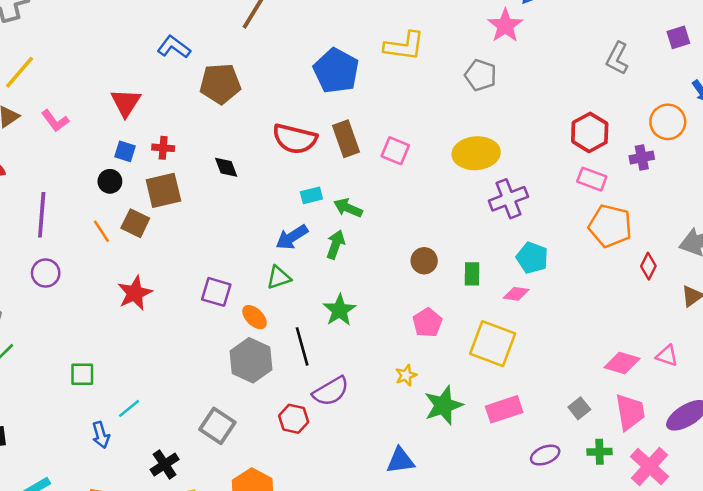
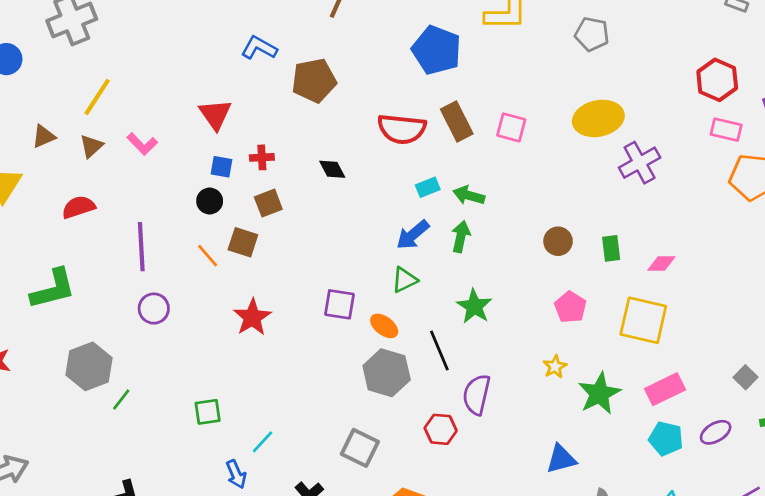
brown square: (163, 190) -> (268, 203), size x0.7
cyan pentagon: (532, 258) -> (666, 439), moved
purple semicircle: (331, 391) -> (477, 395), turned 141

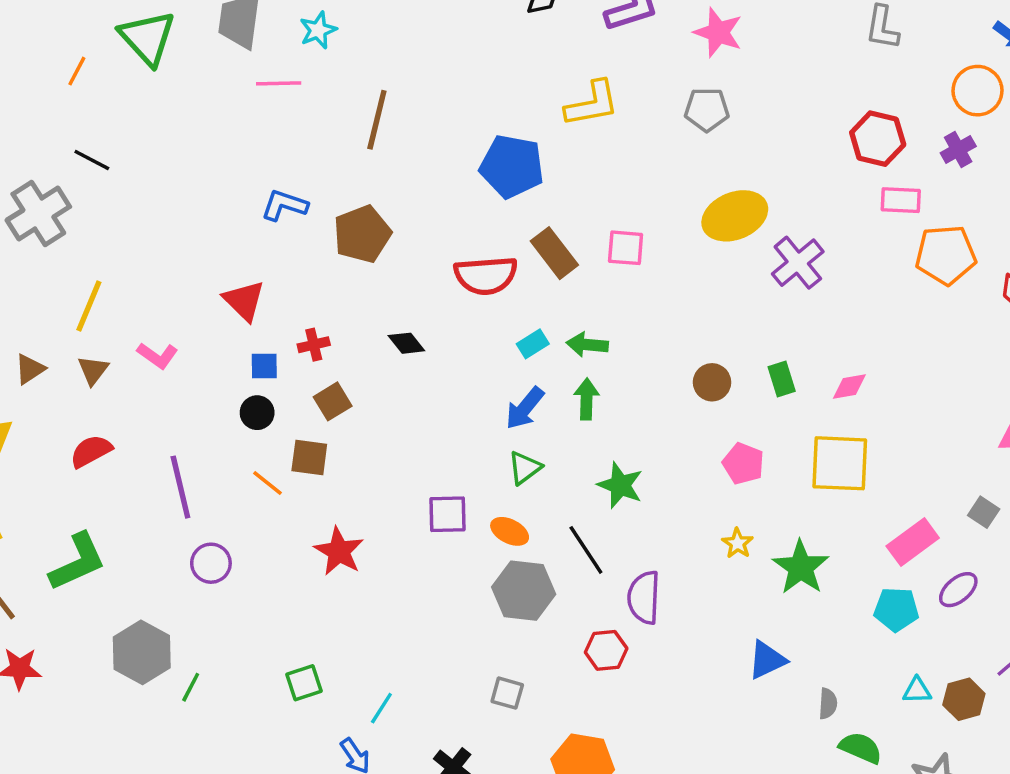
pink rectangle: (665, 389) -> (913, 542), moved
gray square: (360, 448) -> (507, 693), size x0.7

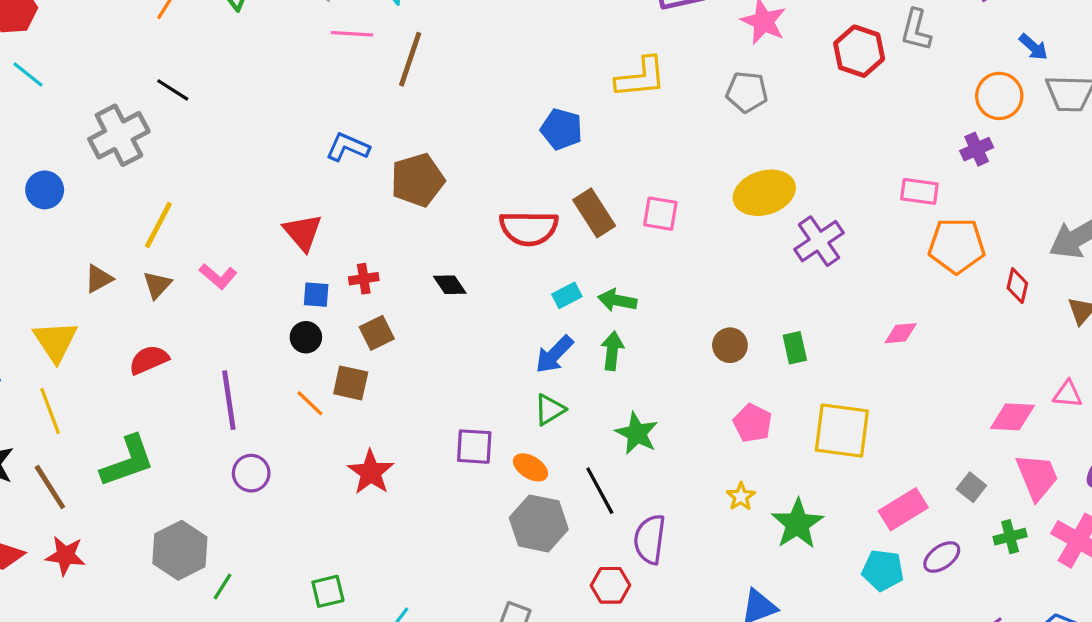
brown line: (377, 120) -> (410, 59), moved
red hexagon: (878, 139) -> (859, 51), moved
blue pentagon: (512, 166) -> (562, 129), size x0.7
pink diamond: (849, 387) -> (901, 333), moved

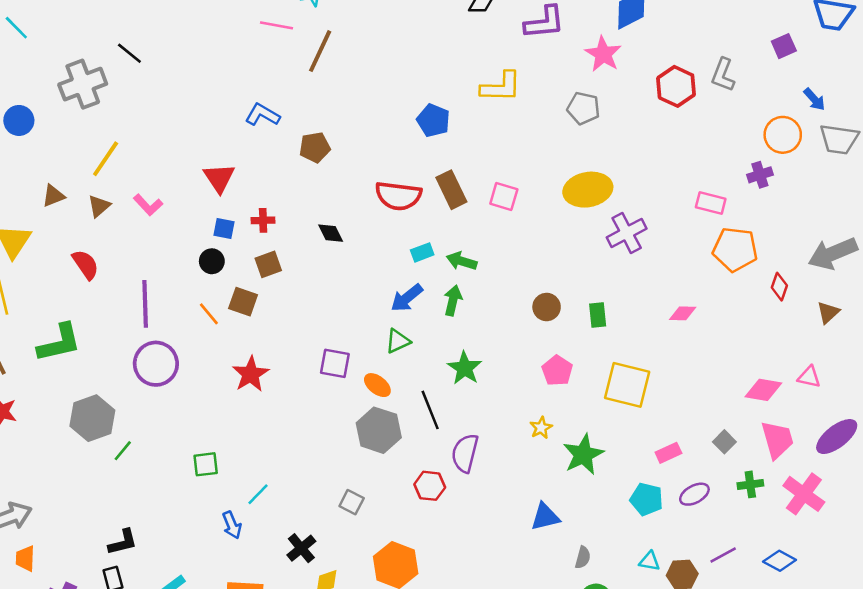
brown pentagon: (418, 180) -> (315, 147), size x0.7
red semicircle: (149, 360) -> (85, 264), turned 72
purple circle: (251, 473) -> (156, 364), size x1.5
pink rectangle: (903, 509) -> (668, 453), size x0.7

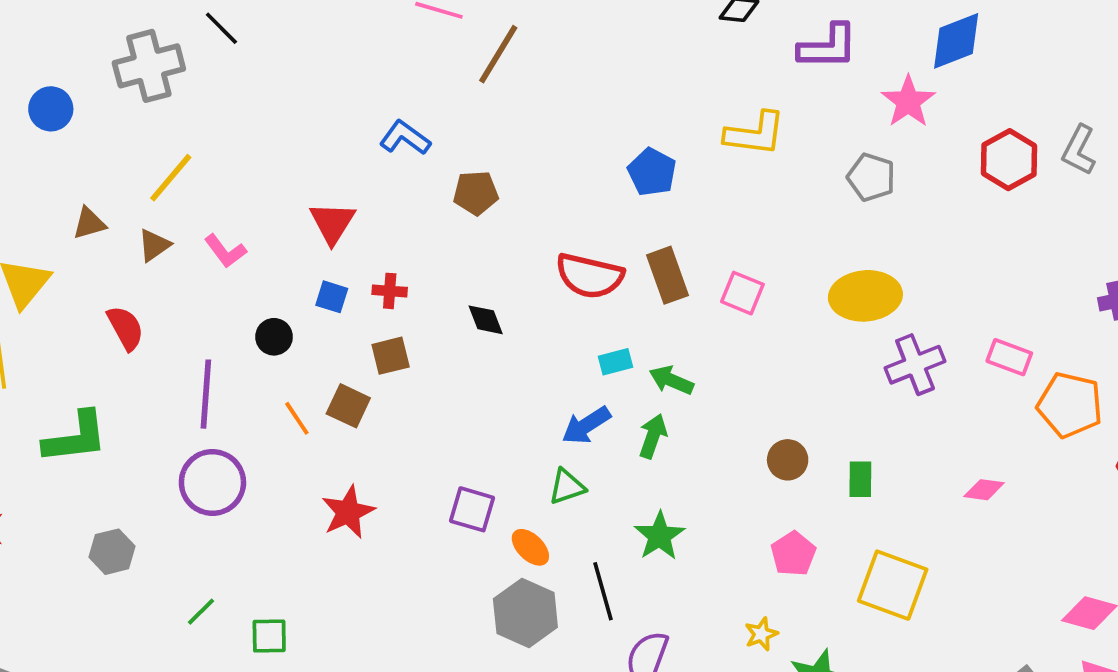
pink rectangle: (711, 203) -> (1009, 357), moved
black circle: (212, 261) -> (274, 337), moved
gray hexagon: (92, 418) -> (112, 552), size x0.7
green line: (123, 451) -> (201, 612), moved

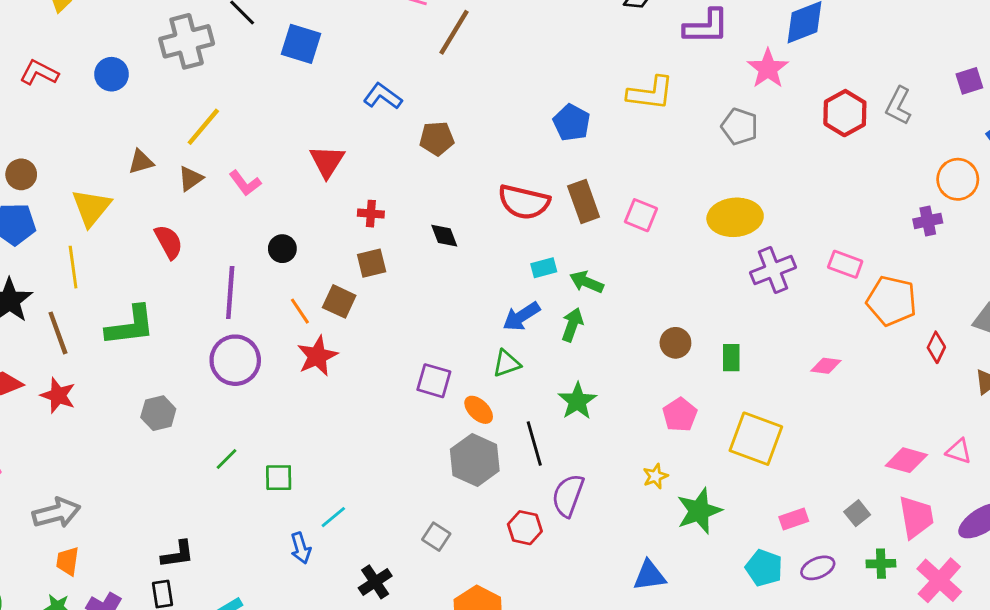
blue square: (332, 297) -> (301, 44), moved, size x1.6
red star: (348, 512) -> (317, 356), moved

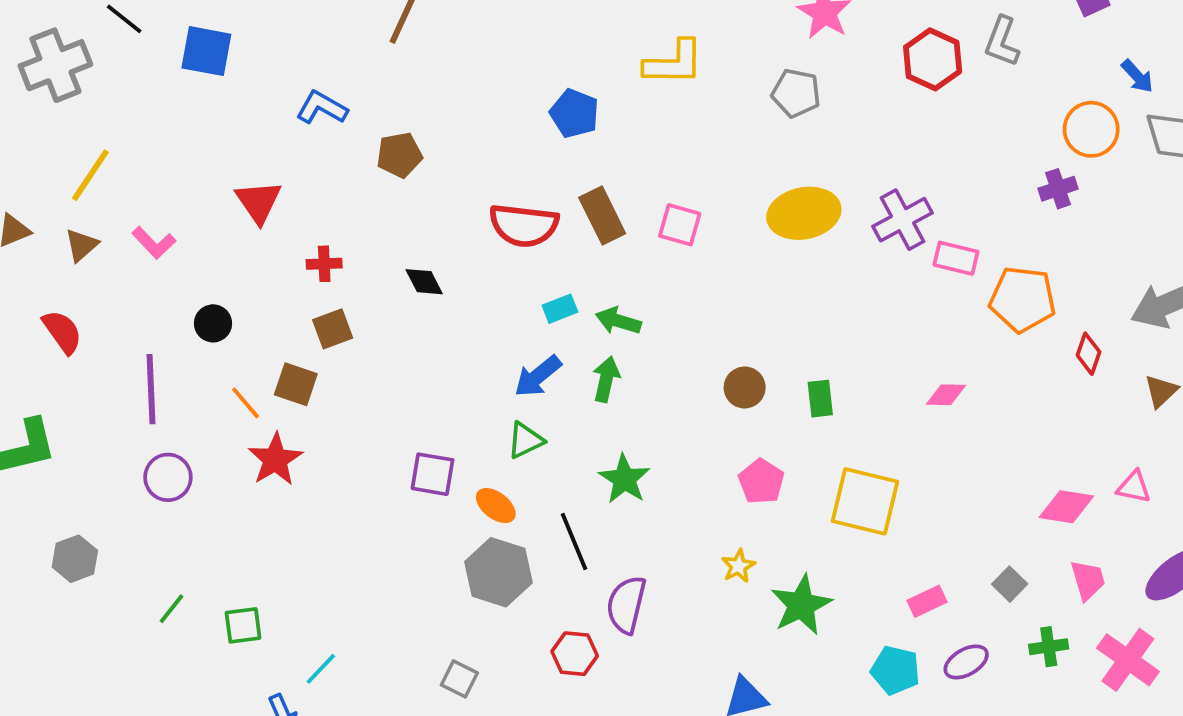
purple cross: (773, 270) -> (903, 220), moved
purple circle: (235, 360) -> (168, 477), size x0.7
pink trapezoid: (916, 517) -> (1088, 580), size x0.7

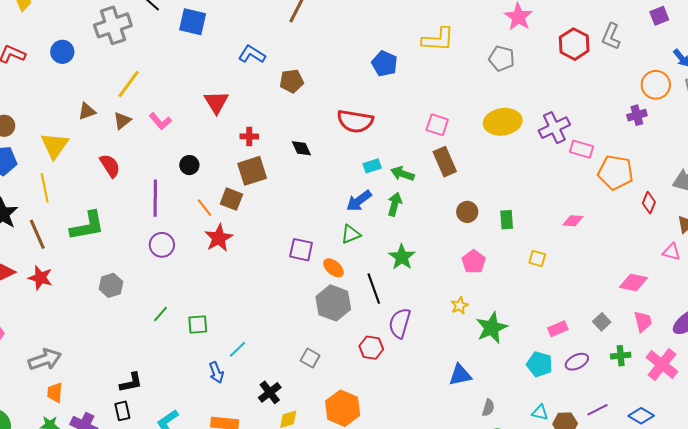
brown rectangle: (602, 216) -> (445, 162), moved
brown square: (333, 329) -> (252, 171), size x1.4
pink triangle: (1134, 487) -> (671, 252), moved
yellow square: (865, 501) -> (537, 259), moved, size x0.5

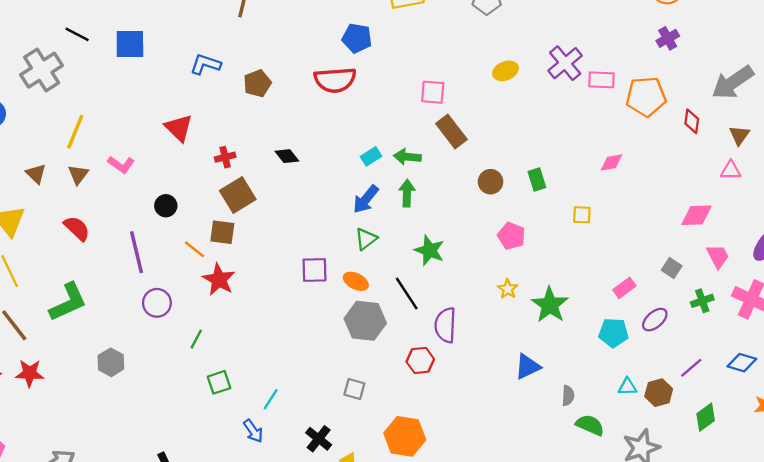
brown triangle: (87, 111) -> (36, 174), turned -42
purple cross: (637, 115) -> (668, 38), moved
red semicircle: (355, 121) -> (335, 80), moved
yellow ellipse: (503, 122) -> (505, 71), size x0.6
green line: (160, 314) -> (196, 339), moved

